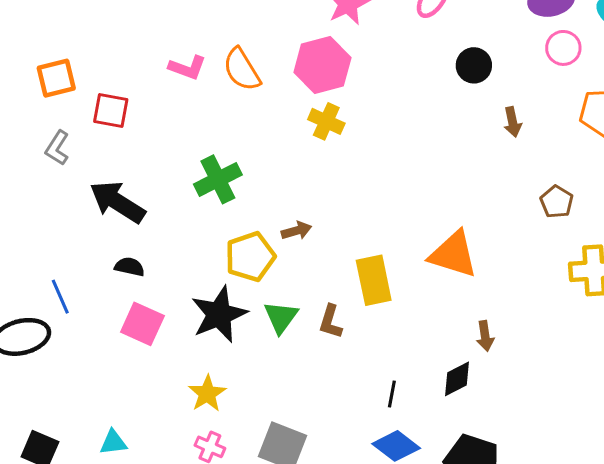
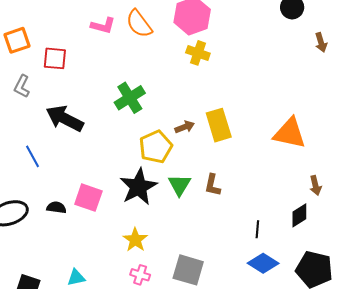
black semicircle: (130, 267) -> (56, 207), moved
yellow rectangle: (374, 280) -> (219, 125), moved
blue line: (60, 297) -> (33, 156), moved

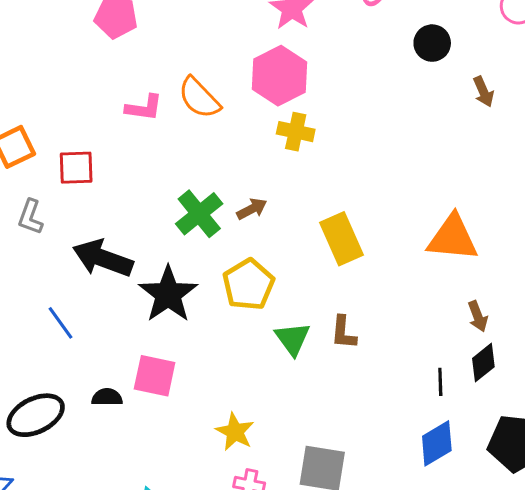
brown arrow: (185, 127) -> (252, 209), moved
brown arrow: (315, 185) -> (478, 316), moved
black star: (138, 187) -> (168, 294), moved
black line: (257, 229) -> (440, 382), moved
blue diamond: (263, 263) -> (437, 443), turned -56

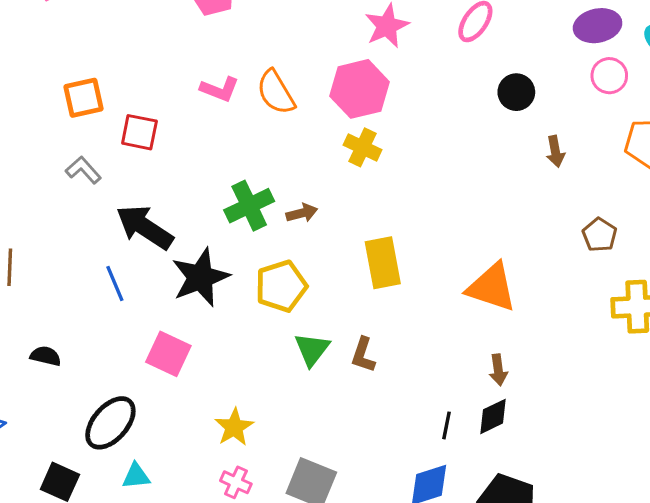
gray L-shape: (30, 217) -> (83, 170), turned 105
blue line: (60, 323) -> (115, 284), moved
black semicircle: (107, 397) -> (46, 356), moved
black ellipse: (36, 415) -> (110, 423), moved, turned -36

